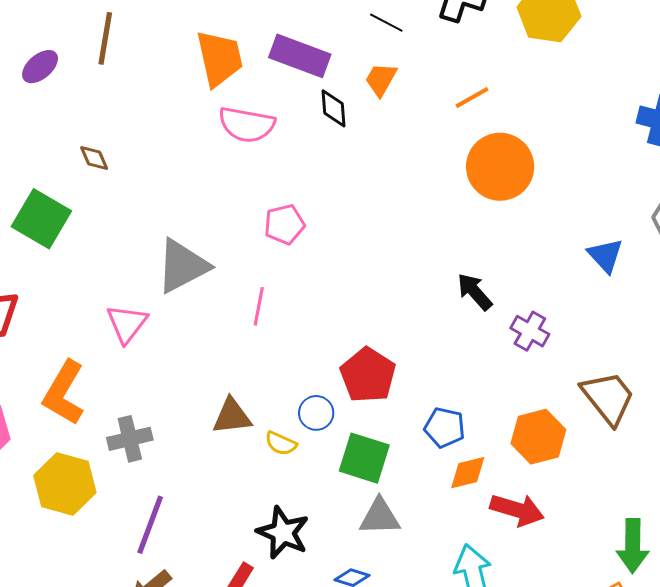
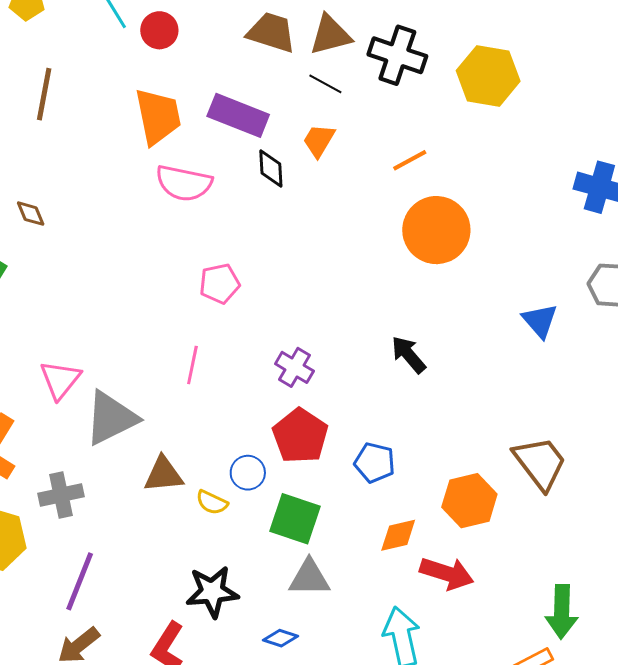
gray triangle: (182, 266) -> (111, 418), moved
purple cross: (530, 331) -> (294, 367), moved
blue pentagon: (445, 428) -> (375, 463), moved
black star: (283, 533) -> (212, 592), turned -30

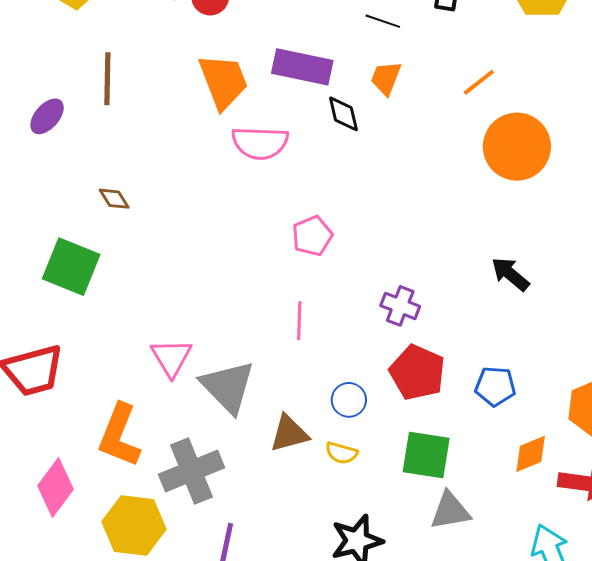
gray triangle: (111, 418) -> (228, 387), turned -38
blue circle: (248, 473) -> (349, 400), moved
gray cross: (61, 495) -> (192, 471), size x1.4

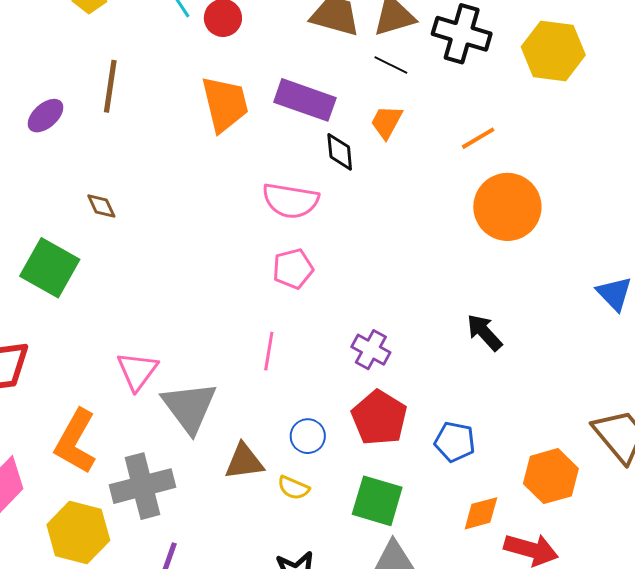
pink semicircle: (260, 143) -> (291, 201), moved

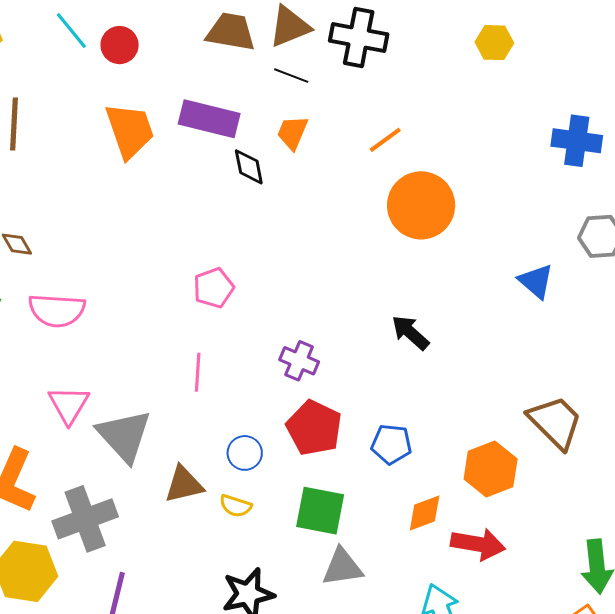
yellow hexagon: (553, 51) -> (494, 43), moved, size x0.6
pink semicircle: (291, 201) -> (57, 310), moved

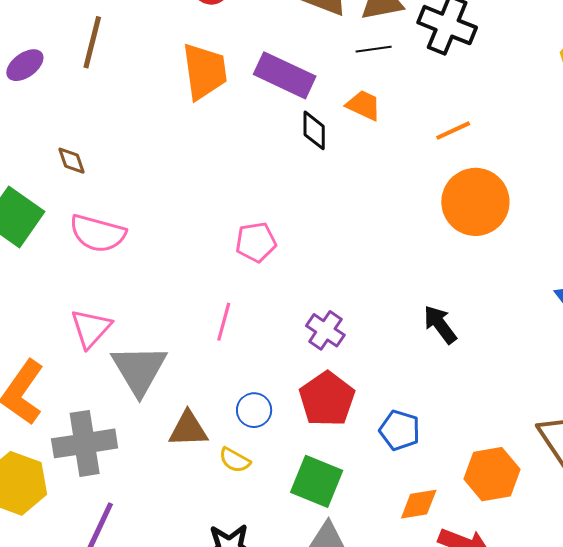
black line: (291, 76) -> (374, 49), turned -40
orange trapezoid: (292, 133) -> (364, 105), turned 81

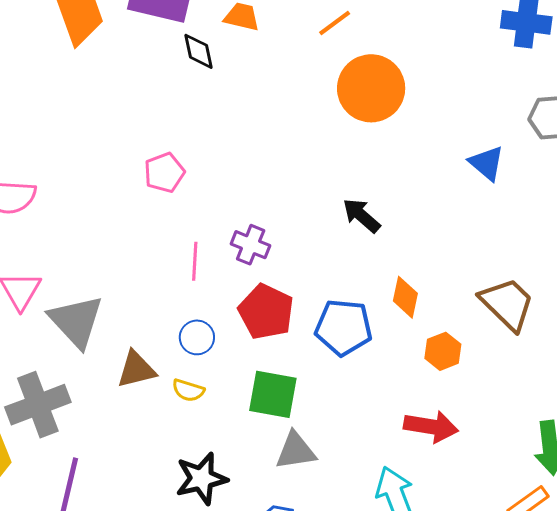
pink line: (224, 322) -> (195, 261), moved
blue pentagon: (400, 430) -> (344, 327), size x1.4
orange hexagon: (492, 474) -> (443, 351), size x0.7
orange diamond: (419, 504) -> (405, 297), moved, turned -57

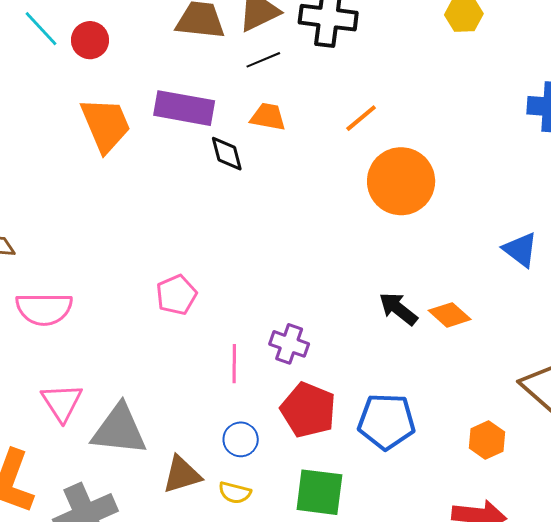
pink pentagon: (164, 173) -> (176, 295), moved
orange diamond: (405, 297) -> (450, 315), moved, turned -57
gray triangle: (76, 321) -> (119, 430), turned -38

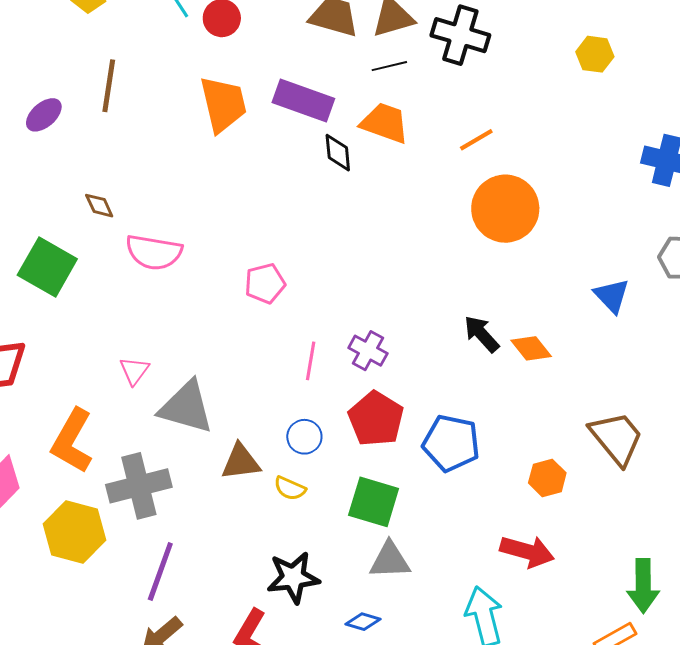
orange trapezoid: (268, 117) -> (385, 123), size x1.4
pink semicircle: (44, 309) -> (154, 252), moved
pink triangle: (62, 402) -> (134, 371), size x0.7

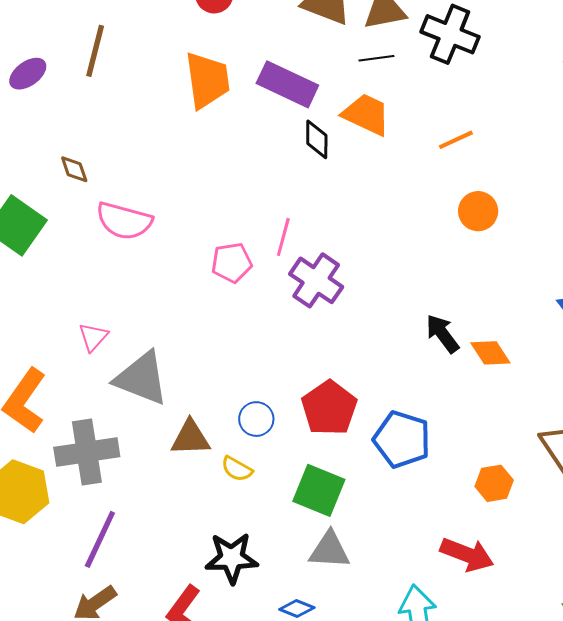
orange circle: (505, 209) -> (478, 211), size x0.6
purple cross: (368, 351) -> (316, 280), moved, size x1.4
pink line: (311, 361) -> (283, 237), moved

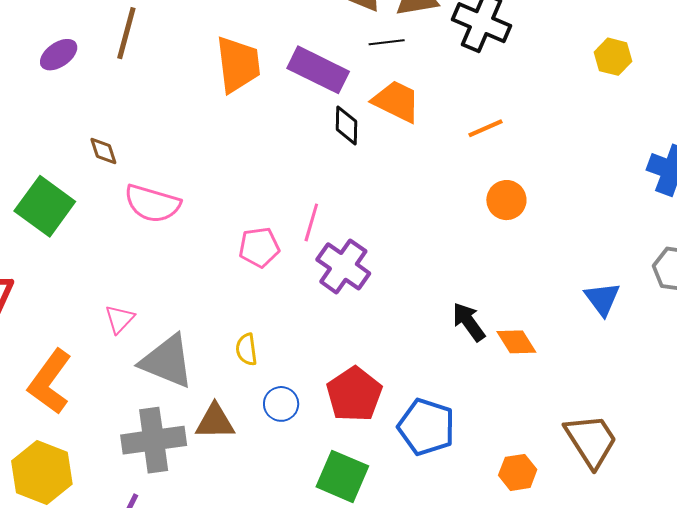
black line: (376, 58) -> (387, 42), moved
gray cross: (87, 452) -> (154, 440), moved
yellow semicircle: (237, 469) -> (246, 349), moved, turned 52

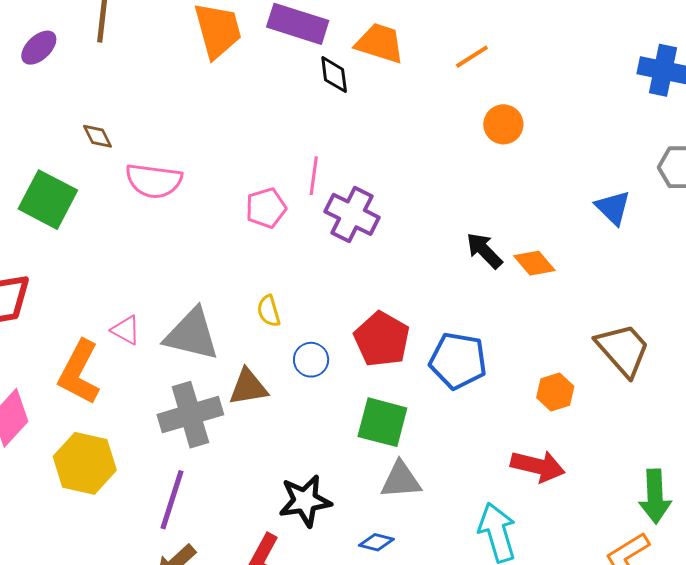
pink triangle: (120, 319) -> (126, 330), moved, turned -36

